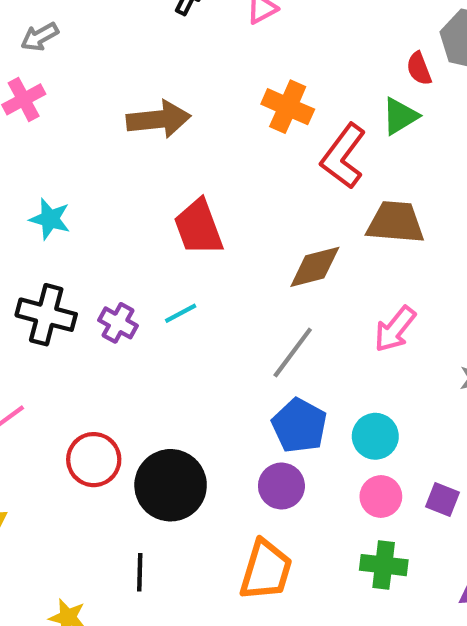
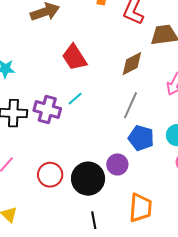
purple cross: (118, 323) -> (47, 109), size x1.5
purple circle: (281, 486) -> (117, 164), moved
black line: (140, 572) -> (94, 220), moved

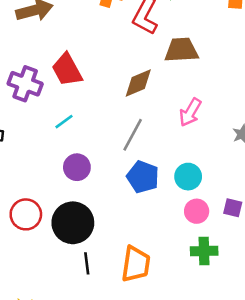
purple cross: (47, 109) -> (25, 84), moved
purple circle: (117, 164) -> (77, 167), moved
black line: (94, 220) -> (87, 263), moved

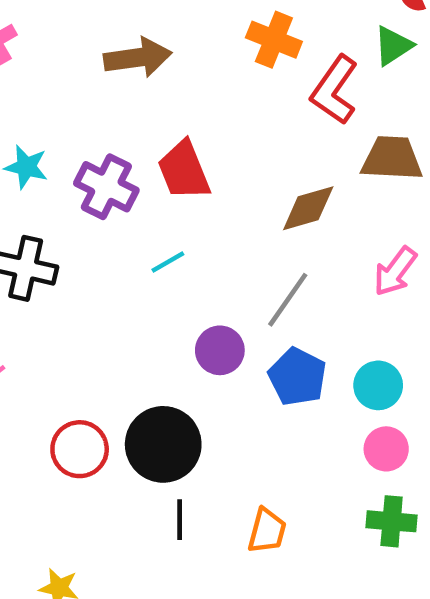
purple circle: (77, 167) -> (220, 350), moved
red circle: (26, 214) -> (80, 449), moved
orange trapezoid: (136, 264) -> (267, 531), size x0.7

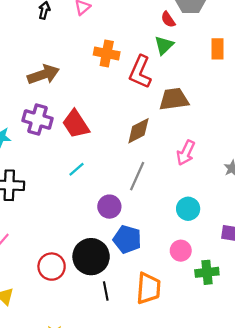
purple cross: (106, 187) -> (38, 119), moved
blue pentagon: (297, 377) -> (127, 239), moved
pink circle: (386, 449) -> (181, 251), moved
orange trapezoid: (267, 531) -> (148, 288), size x1.4

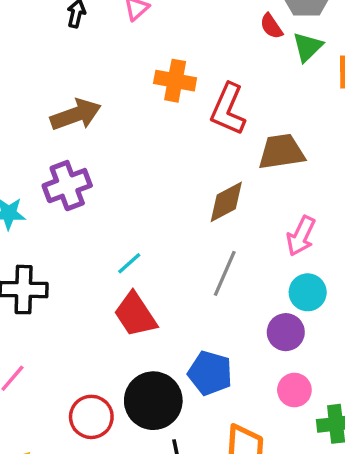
green triangle: (164, 45) -> (308, 47), moved
purple cross: (38, 119) -> (67, 186), turned -36
red trapezoid: (76, 124) -> (135, 315), moved
purple circle: (109, 207) -> (286, 332), moved
cyan circle: (188, 209) -> (308, 292), moved

